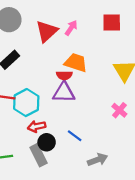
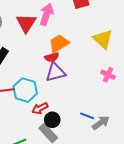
pink arrow: (71, 28) -> (47, 14), size x1.5
orange trapezoid: (76, 63) -> (59, 44), turned -35
blue line: (75, 136) -> (87, 116), moved

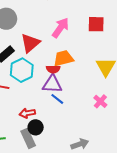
red triangle: (26, 23) -> (30, 43), moved
cyan hexagon: (25, 90) -> (22, 70), moved
blue line: (87, 116) -> (57, 99), moved

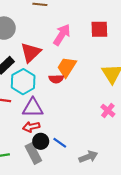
orange trapezoid: (64, 58) -> (67, 67), turned -40
purple triangle: (52, 84) -> (33, 108), moved
blue line: (57, 99) -> (60, 143), moved

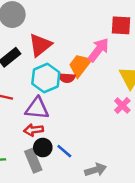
pink arrow: (62, 35) -> (98, 50), moved
cyan hexagon: (23, 82) -> (46, 78), moved
pink cross: (108, 111) -> (122, 106), moved

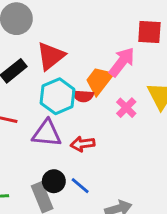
pink cross: (122, 106) -> (126, 108), moved
red arrow: (33, 130) -> (83, 144), moved

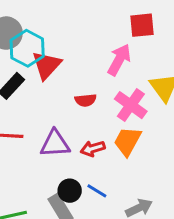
orange trapezoid: (99, 81) -> (127, 141), moved
cyan hexagon: (58, 96) -> (27, 48), moved
pink cross: (126, 108) -> (131, 105), size x1.5

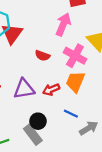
red semicircle: (86, 100) -> (42, 56), turned 32
blue line: (97, 191) -> (71, 114), moved

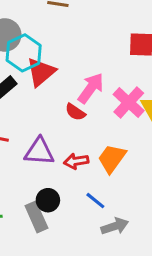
pink arrow: (63, 24) -> (91, 88), moved
pink cross: (75, 56) -> (129, 102), moved

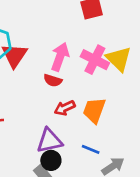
purple triangle: (39, 152) -> (49, 141), moved
red arrow: (76, 161) -> (65, 108), moved

